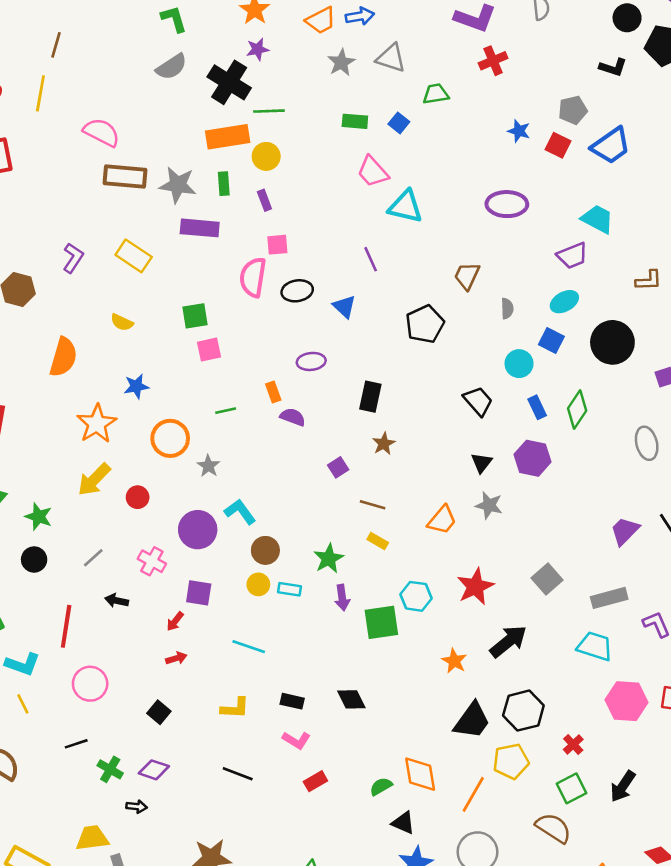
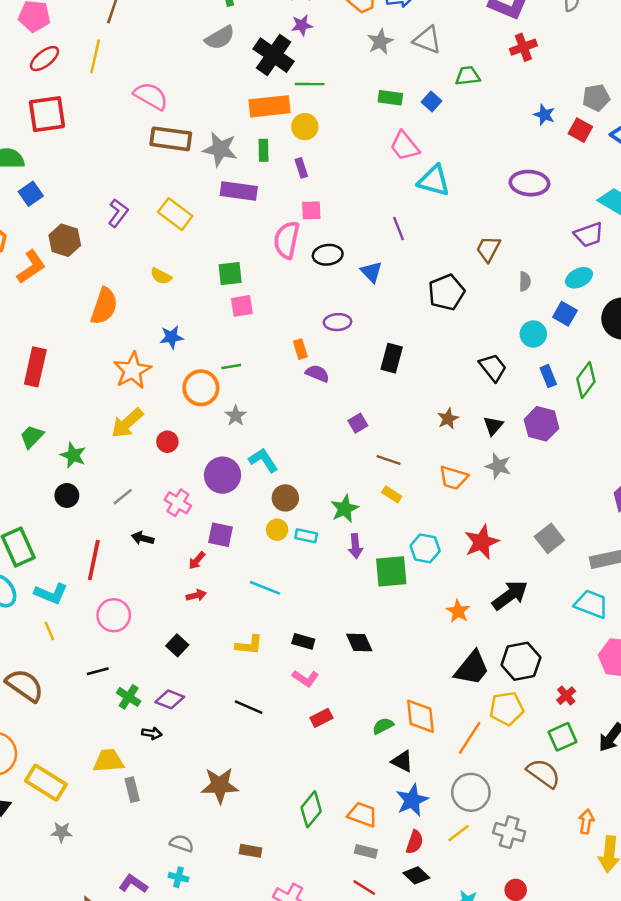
green line: (226, 411) -> (231, 366), moved
brown star: (384, 444) -> (448, 419), moved
orange trapezoid: (442, 520) -> (453, 478), turned 64

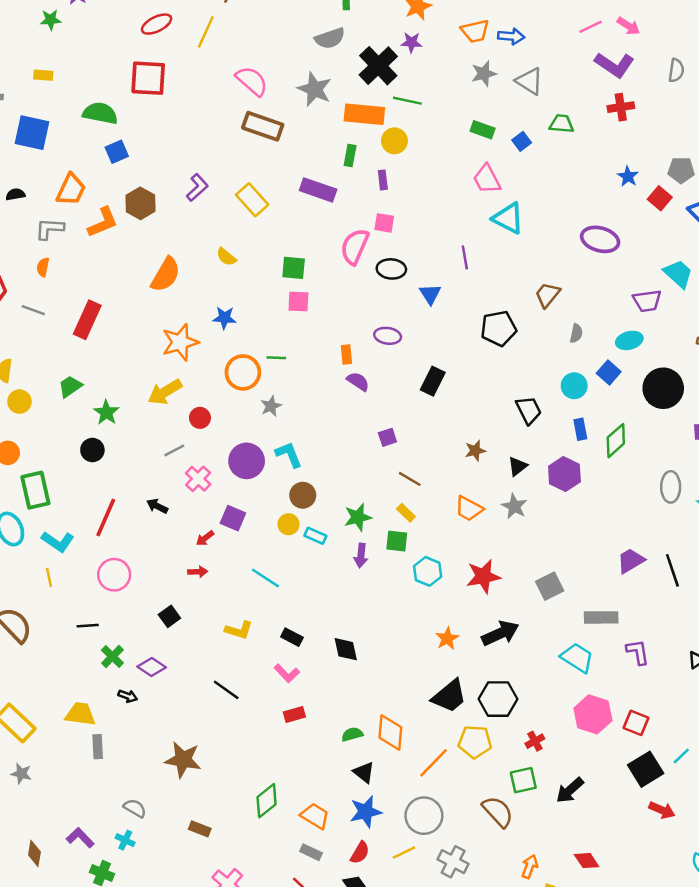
gray star: (220, 149) -> (315, 89), moved
gray line: (123, 497) -> (174, 450), moved
green square: (391, 571) -> (397, 541), moved, size x0.7

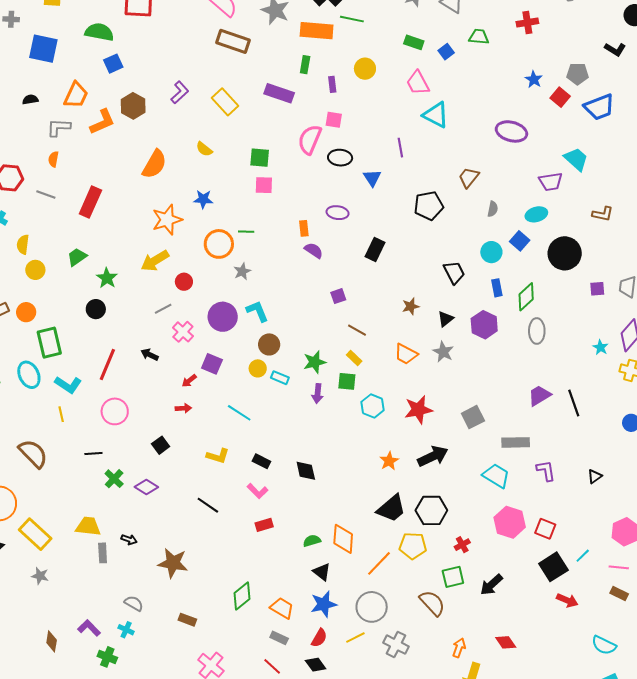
yellow circle: (394, 141) -> (365, 69), moved
gray ellipse: (671, 487) -> (537, 331), moved
black arrow: (128, 696) -> (129, 540), moved

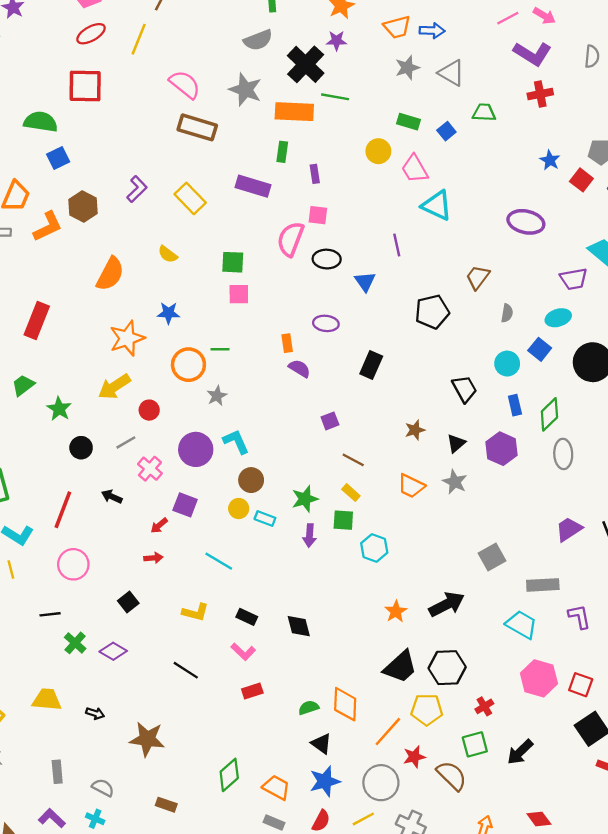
yellow circle: (365, 69) -> (378, 151), moved
black circle: (96, 309) -> (81, 448), moved
red star: (418, 410) -> (414, 757), moved, size x0.7
gray rectangle: (103, 553) -> (57, 772), moved

